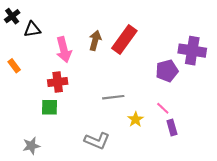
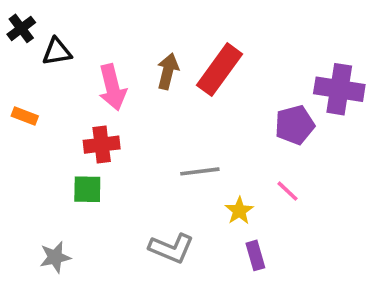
orange rectangle: (14, 66) -> (25, 116), turned -32
purple rectangle: (172, 128) -> (255, 255), moved

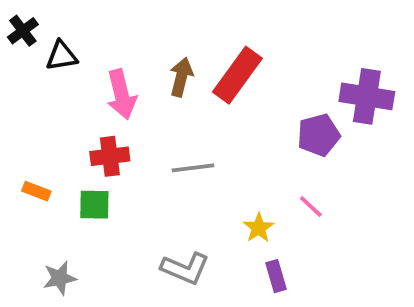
orange rectangle: (25, 116) -> (36, 191), moved
gray line: (200, 171) -> (193, 168), moved

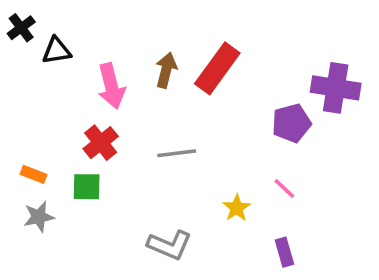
red cross: (110, 156) -> (101, 143), turned -32
purple rectangle: (276, 276) -> (284, 252), moved
gray star: (60, 278) -> (39, 217), moved

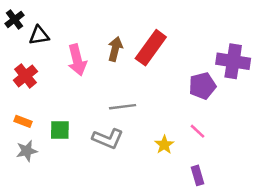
red cross: (101, 143) -> (25, 76), moved
gray L-shape: (170, 245) -> (108, 139), moved

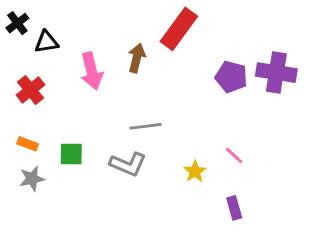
red rectangle: (151, 48) -> (179, 29), moved
purple pentagon: (202, 86) -> (231, 77), moved, turned 30

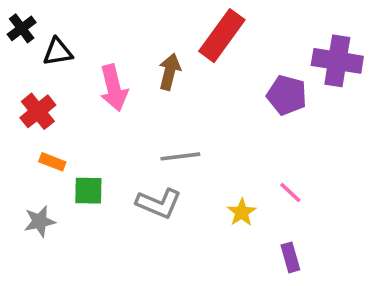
purple cross: (276, 73) -> (337, 61), moved
orange rectangle: (28, 144) -> (52, 162), moved

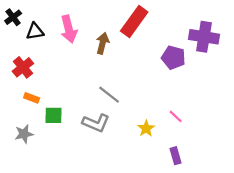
pink arrow: (114, 88) -> (69, 29), moved
gray line: (180, 156) -> (109, 95), turned 45

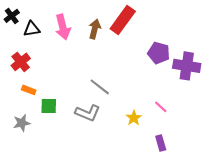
purple cross: (204, 37) -> (187, 66), moved
brown arrow: (103, 43) -> (95, 29), moved

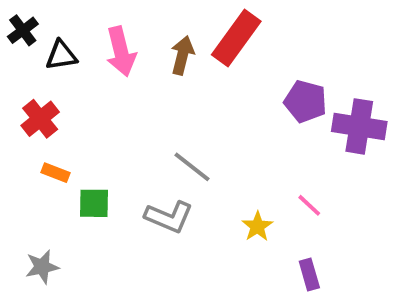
gray star: (22, 123) -> (42, 267), moved

